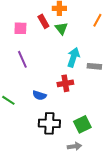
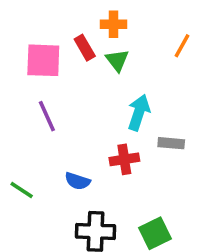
pink square: (20, 28) -> (43, 60), size x1.5
gray rectangle: (94, 66) -> (171, 143), moved

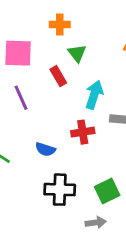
orange cross: (114, 24) -> (60, 24), moved
red rectangle: (85, 48) -> (58, 76), moved

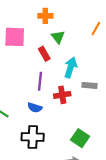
purple line: (21, 98) -> (40, 81), moved, turned 30
black cross: (60, 190) -> (33, 137), moved
green square: (107, 191) -> (80, 138), turned -30

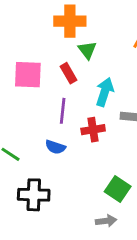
orange cross: (45, 16) -> (70, 21), size x1.5
pink square: (15, 37) -> (28, 75), moved
black cross: (33, 137) -> (34, 195), moved

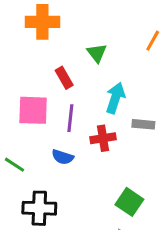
orange cross: (70, 21) -> (42, 22), moved
red rectangle: (68, 73) -> (64, 78), moved
pink square: (28, 75) -> (33, 110), moved

